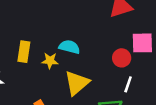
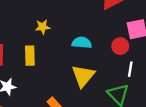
cyan semicircle: (69, 47) -> (82, 43), moved
yellow star: (50, 61) -> (43, 27), moved

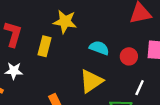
yellow star: (43, 27) -> (65, 22), size x1.5
red circle: (120, 46) -> (129, 56), moved

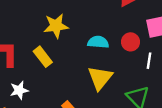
yellow rectangle: (44, 46) -> (43, 57), turned -36
white line: (140, 88) -> (149, 61), moved

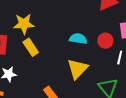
yellow star: (56, 26) -> (24, 24), moved

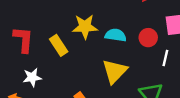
yellow star: (24, 24) -> (85, 27), moved

